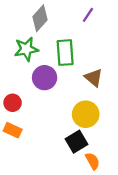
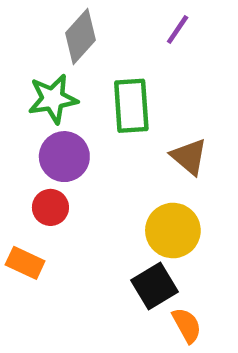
purple circle: (45, 78) -> (64, 157), moved
red circle: (13, 103) -> (50, 207), moved

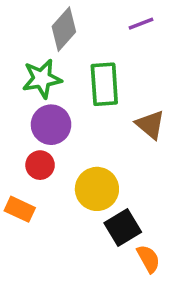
purple line: (178, 30) -> (141, 24), turned 35
yellow circle: (173, 231) -> (97, 189), moved

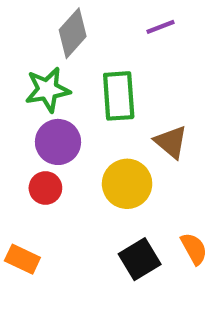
yellow circle: (97, 189) -> (127, 184), moved
orange rectangle: (20, 209) -> (22, 259), moved
orange semicircle: (148, 259) -> (194, 249), moved

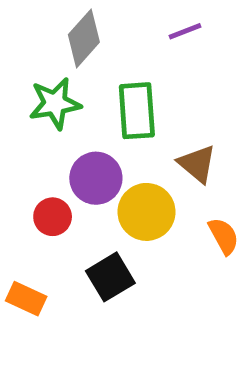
purple circle: (58, 142) -> (96, 178), moved
orange semicircle: (194, 249) -> (224, 236), moved
black square: (140, 259) -> (110, 277), moved

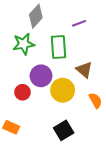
purple line: (185, 31) -> (79, 23), moved
black square: (110, 277) -> (64, 130), moved

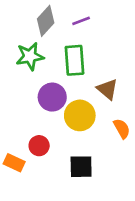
purple line: (79, 23) -> (81, 21), moved
red circle: (22, 92) -> (39, 146), moved
black square: (64, 130) -> (81, 167), turned 30

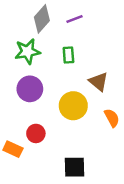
green rectangle: (75, 60) -> (68, 55), size x0.6
purple circle: (52, 97) -> (30, 89), moved
black square: (81, 167) -> (74, 167), moved

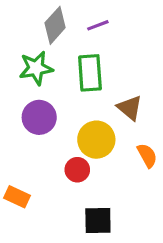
green rectangle: (68, 55) -> (90, 73), size x1.6
red circle: (36, 133) -> (77, 170), moved

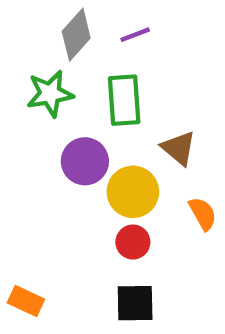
purple circle: (39, 117) -> (85, 161), moved
red circle: (77, 170) -> (133, 242), moved
orange rectangle: (17, 197) -> (26, 301), moved

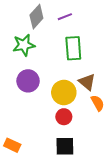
green rectangle: (124, 100) -> (73, 48), moved
brown triangle: (179, 148) -> (87, 82), moved
purple circle: (85, 161) -> (28, 81), moved

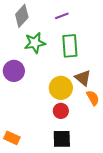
gray diamond: (36, 17) -> (22, 16), moved
green star: (24, 45) -> (35, 43), moved
purple circle: (28, 81) -> (14, 71), moved

